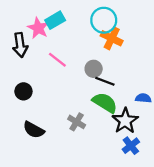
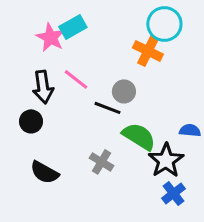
cyan circle: (104, 20) -> (164, 24), moved
black arrow: (20, 45) -> (43, 87), moved
black line: (105, 81) -> (107, 108), moved

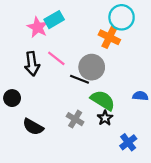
gray circle: (124, 91) -> (92, 67), size x1.5
black circle: (31, 121) -> (12, 98), moved
black star: (166, 160) -> (105, 118), moved, size x0.6

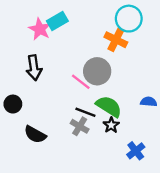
pink line: (56, 58) -> (81, 82), moved
black line: (80, 79) -> (85, 112), moved

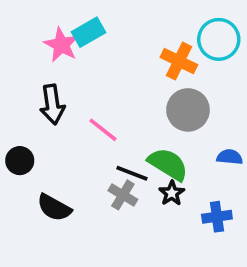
cyan circle: (129, 19) -> (219, 39), moved
gray circle: (97, 71) -> (188, 110), moved
pink line: (81, 82) -> (103, 130), moved
blue cross: (136, 151) -> (217, 217), moved, turned 30

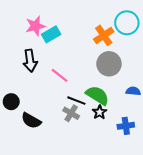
cyan rectangle: (88, 32) -> (51, 34), moved
pink star: (61, 45) -> (35, 26), turned 30
orange cross: (179, 61) -> (104, 35), turned 30
black circle: (20, 161) -> (11, 102), moved

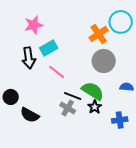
cyan rectangle: (51, 34) -> (49, 48), moved

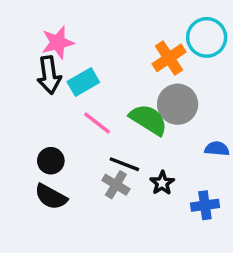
black arrow: (29, 58) -> (49, 75), moved
green semicircle: (93, 91) -> (148, 120), moved
black circle: (11, 97) -> (51, 161), moved

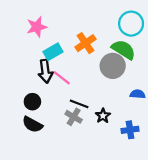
orange cross: (169, 58) -> (86, 43), moved
black arrow: (49, 75) -> (45, 71), moved
green semicircle: (148, 120) -> (123, 50), moved

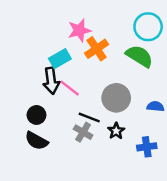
pink star: (37, 27) -> (79, 30), moved
gray circle: (113, 66) -> (116, 98), moved

